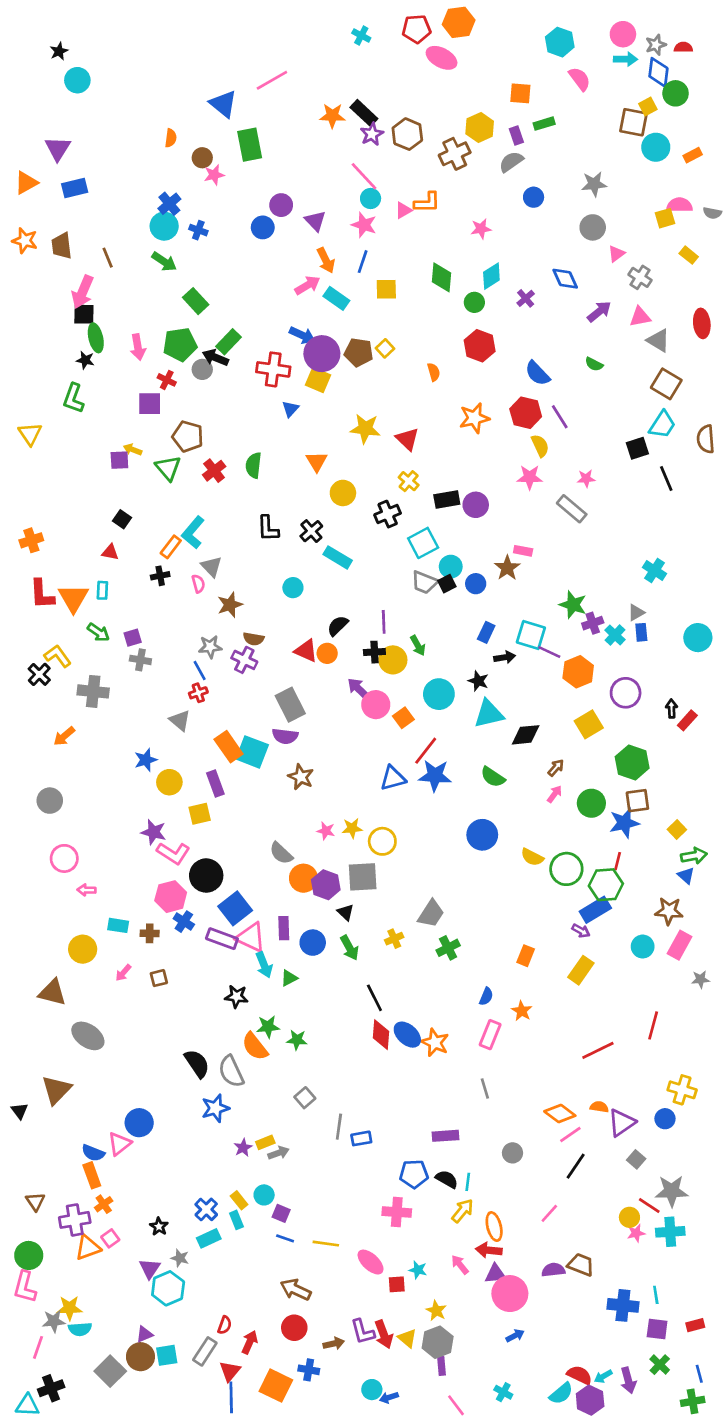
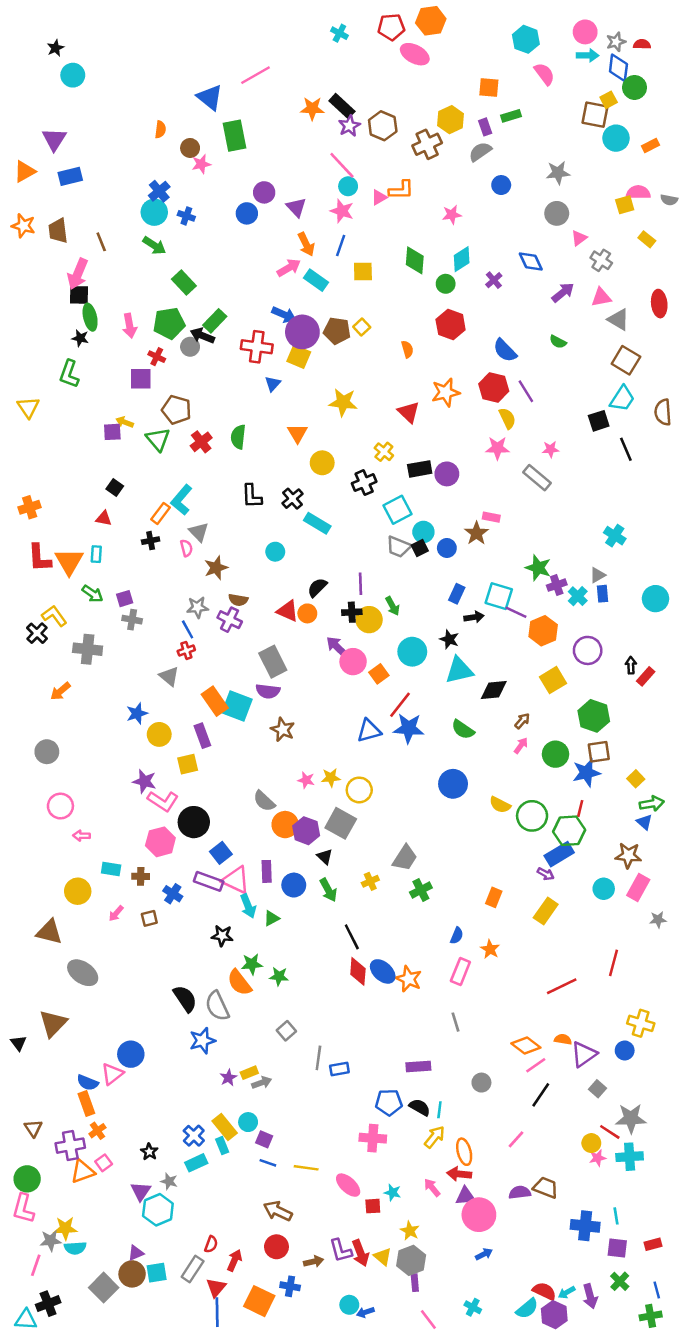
red triangle: (407, 439) -> (409, 412), moved
gray square: (363, 877) -> (341, 823), turned 32
blue square: (235, 908) -> (221, 853), size x0.7
blue cross: (184, 922) -> (173, 894), moved
yellow rectangle: (239, 1200) -> (225, 1127), size x1.5

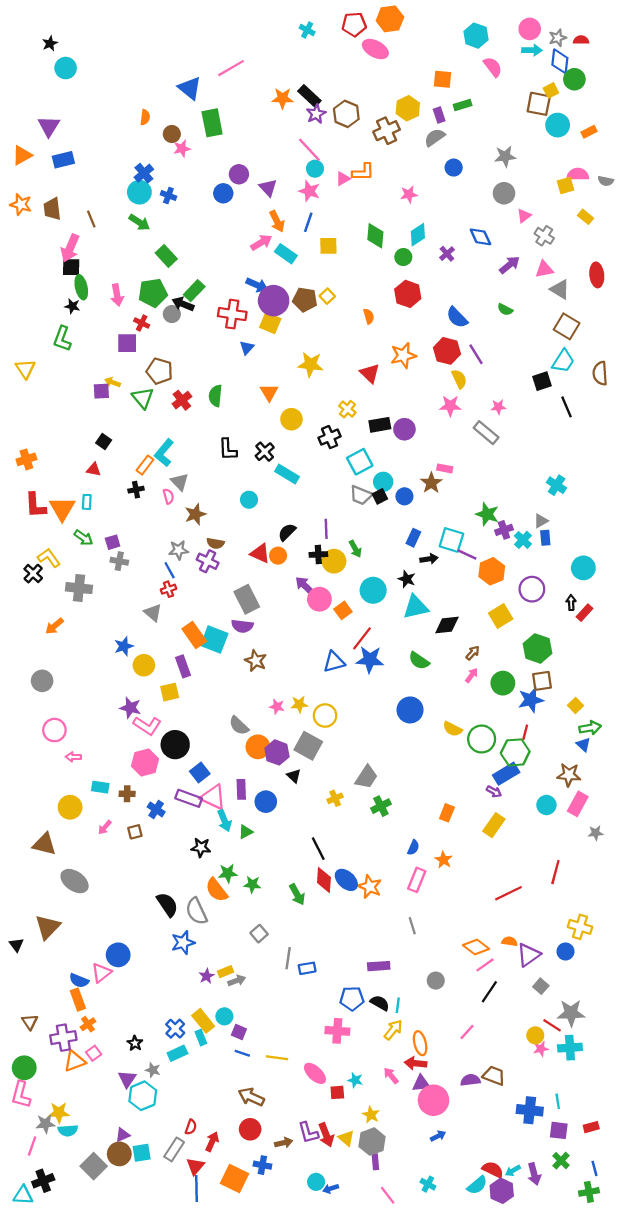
cyan circle: (656, 599) -> (583, 568), moved
green arrow: (328, 890) -> (297, 894), moved

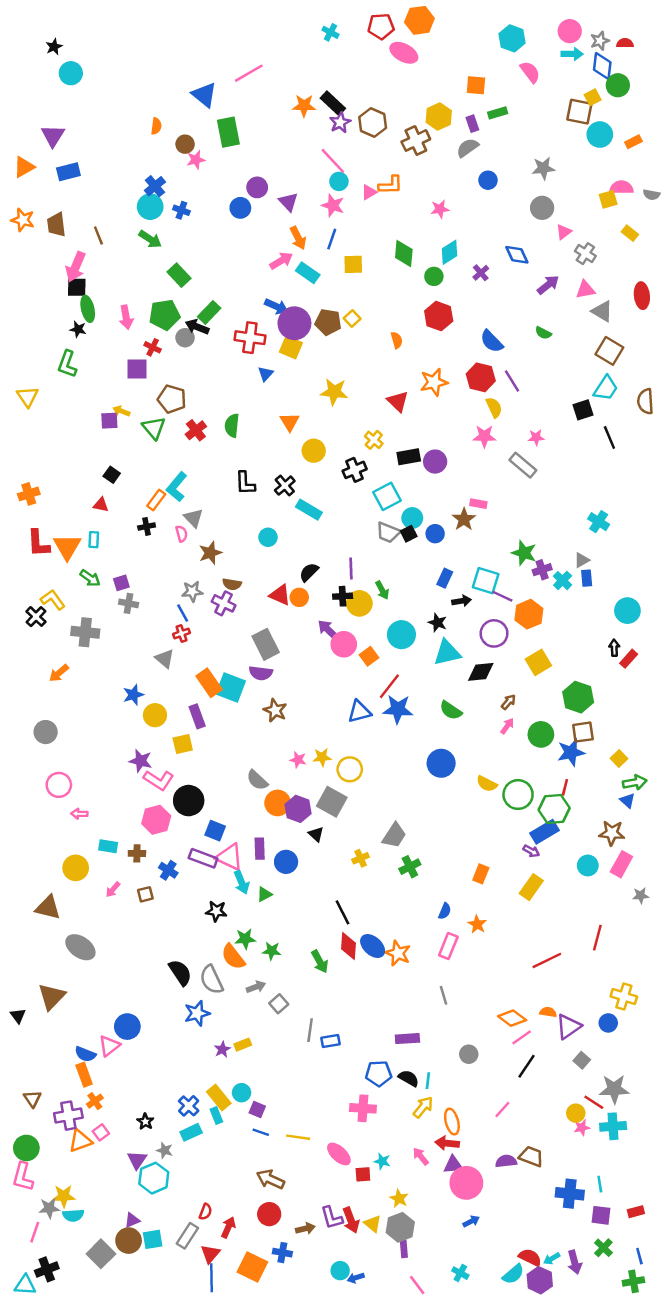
purple circle: (532, 589) -> (494, 633), moved
blue square: (200, 773) -> (215, 831), turned -30
gray arrow: (237, 981) -> (256, 987), moved

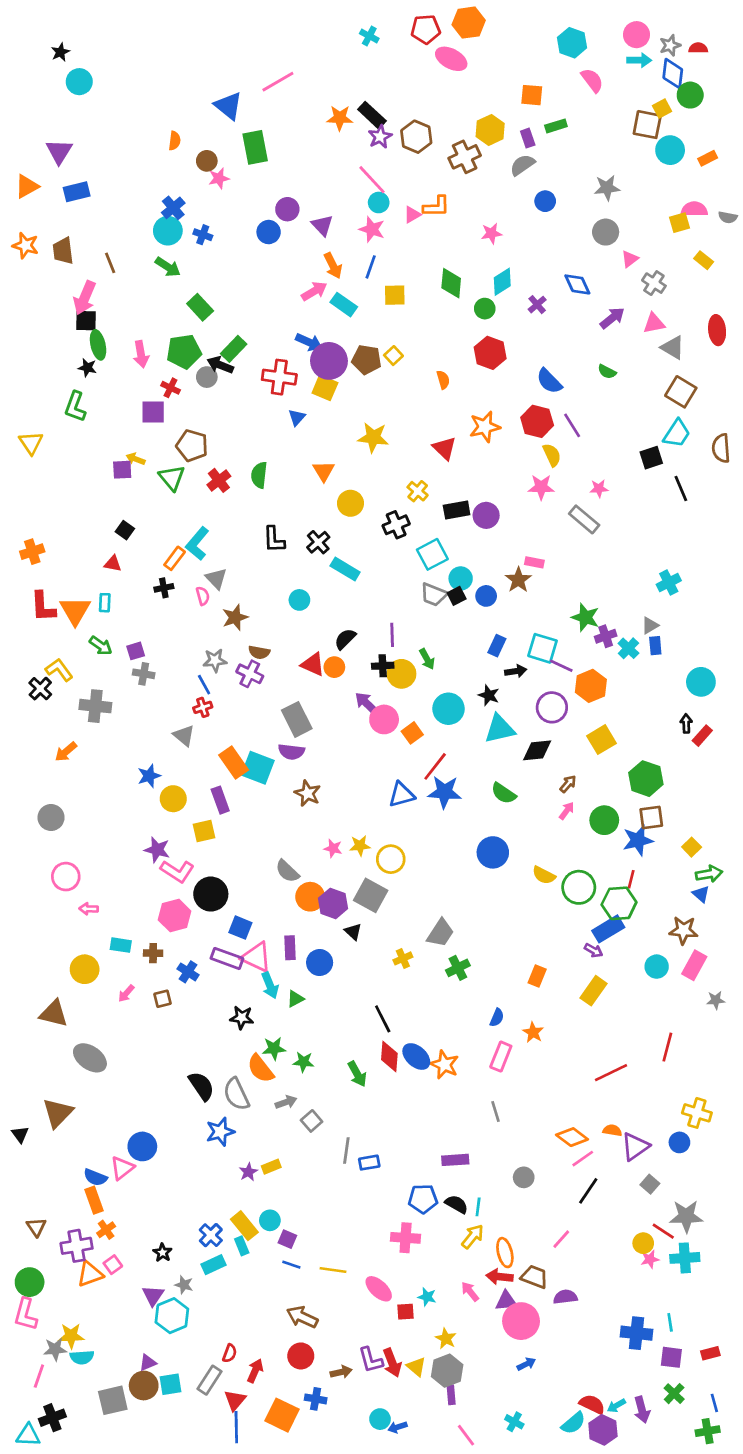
cyan cross: (599, 522) -> (669, 583), turned 30
brown trapezoid: (531, 1156) -> (534, 1277), moved
gray square: (101, 1254) -> (113, 1400), turned 32

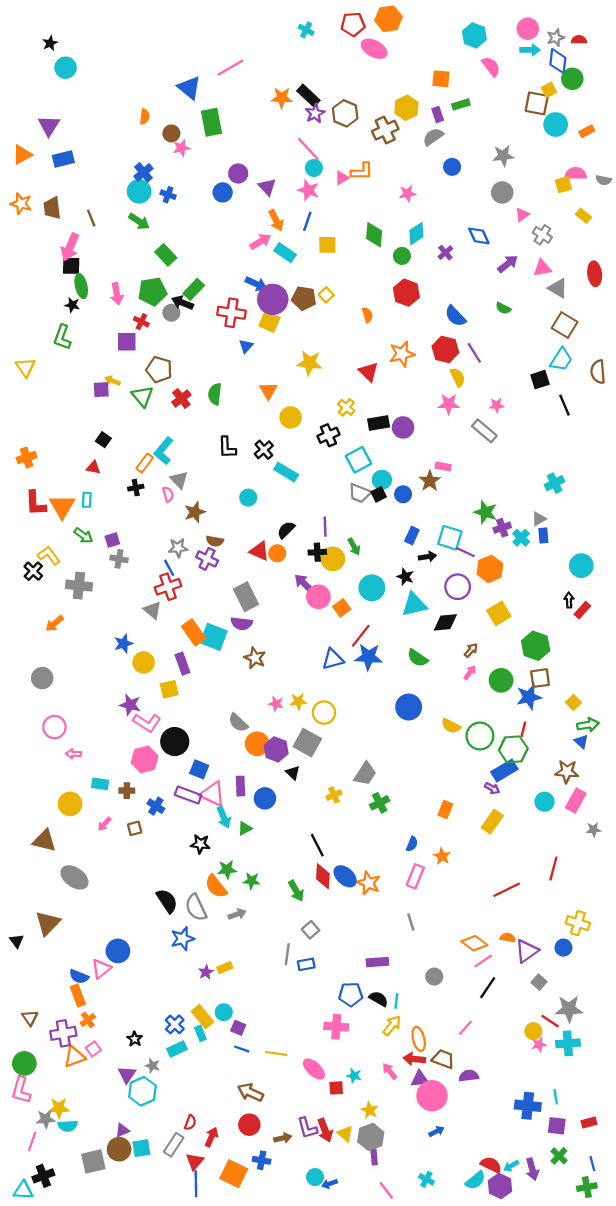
red cross: (203, 707) -> (168, 587), size x1.6
gray square: (312, 1121) -> (311, 930), moved

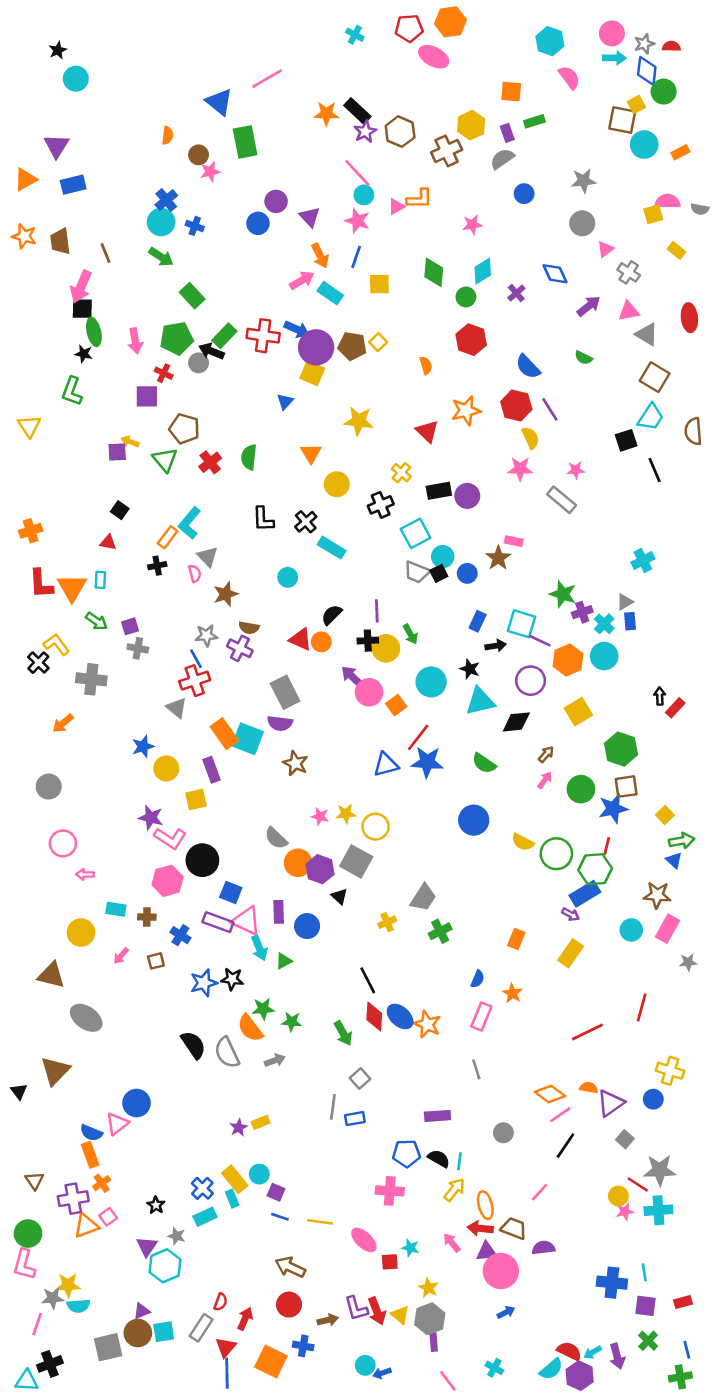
red cross: (232, 313) -> (263, 336), moved
cyan circle: (581, 566) -> (604, 656), moved
blue star: (183, 939) -> (204, 983), moved

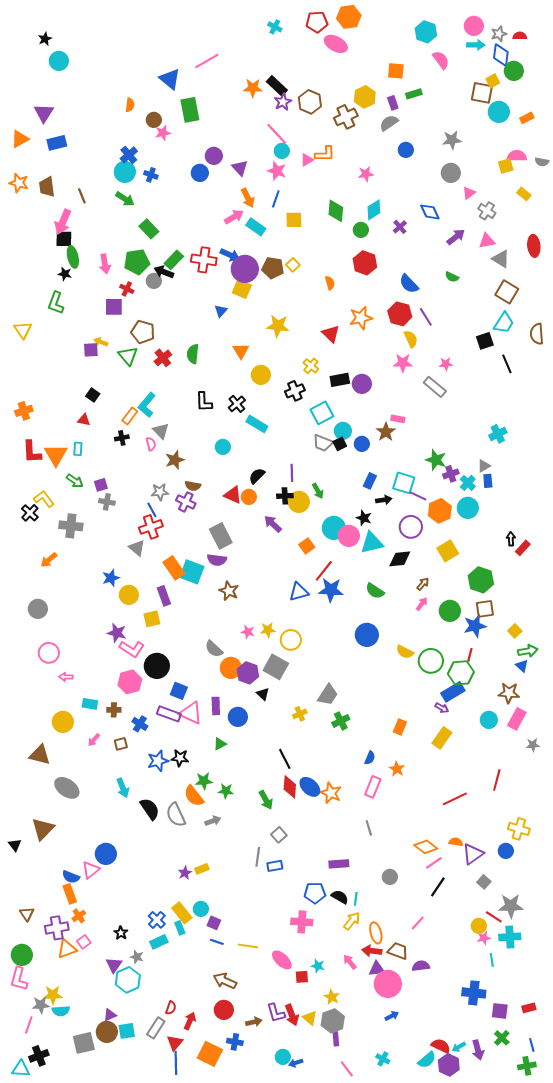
pink circle: (369, 692) -> (349, 536), moved
cyan arrow: (259, 948) -> (123, 788), moved
cyan line: (644, 1272) -> (492, 960), moved

